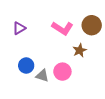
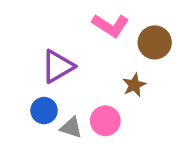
purple triangle: (19, 28) -> (58, 66), moved, size x1.5
pink L-shape: (62, 28) -> (110, 25), moved

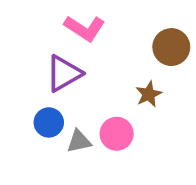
pink L-shape: (110, 25) -> (85, 28), moved
gray triangle: (71, 128) -> (79, 141), turned -30

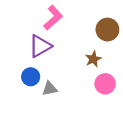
pink L-shape: (85, 28) -> (53, 18), turned -75
pink circle: (117, 134) -> (105, 84), moved

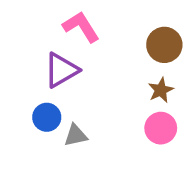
pink L-shape: (53, 18) -> (81, 27), turned -80
brown star: (93, 59) -> (161, 90), moved

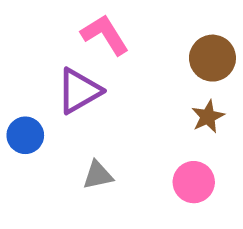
blue circle: (47, 117) -> (25, 135), moved
pink circle: (161, 128) -> (194, 182), moved

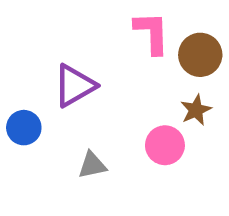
pink L-shape: (105, 35) -> (152, 33), moved, turned 30
pink circle: (194, 182) -> (165, 145), moved

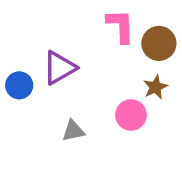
blue circle: (24, 128) -> (19, 85), moved

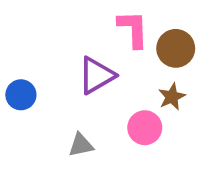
purple triangle: (59, 68) -> (96, 75), moved

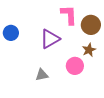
blue circle: (21, 95) -> (11, 33), moved

